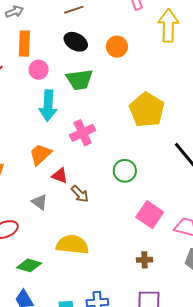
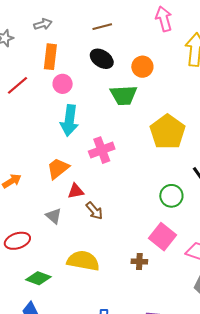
green trapezoid: (80, 80) -> (124, 95), moved
green circle: (125, 171) -> (171, 196), moved
red triangle: (60, 176) -> (76, 191), turned -36
brown cross: (145, 260) -> (139, 261), moved

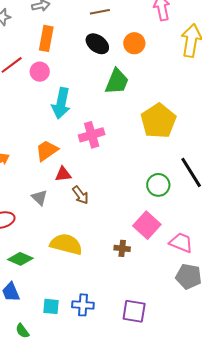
orange circle: (142, 67) -> (134, 43), moved
pink circle: (63, 84) -> (40, 72), moved
green trapezoid: (124, 95) -> (117, 81), turned -68

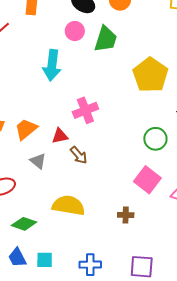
pink circle: (40, 72) -> (75, 31), moved
pink cross: (92, 135) -> (85, 110), moved
orange trapezoid: (47, 150) -> (26, 129), moved
brown cross: (122, 248) -> (126, 215), moved
cyan square: (51, 306) -> (45, 260), moved

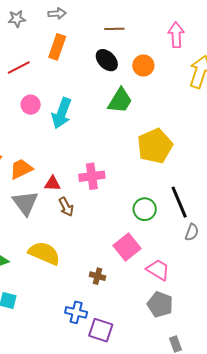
pink circle: (75, 31) -> (31, 105), moved
pink cross: (85, 110) -> (92, 176), moved
gray triangle: (38, 161) -> (25, 203), size x1.6
blue cross: (90, 265) -> (76, 312), moved

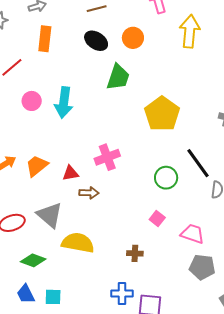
gray triangle: (25, 203) -> (50, 215), moved
brown arrow: (66, 207) -> (89, 193), turned -48
pink square: (127, 247) -> (157, 218), size x0.6

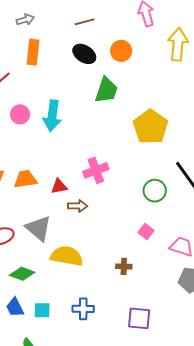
orange trapezoid: (37, 166) -> (25, 179), turned 30
blue cross: (122, 293) -> (83, 309), moved

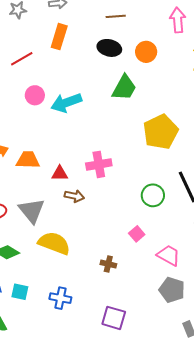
black ellipse: (84, 54) -> (109, 48), turned -30
cyan arrow: (52, 116) -> (66, 103), turned 52

